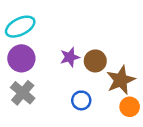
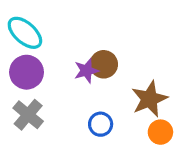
cyan ellipse: (20, 27) -> (25, 33), turned 68
brown circle: (95, 61) -> (104, 64), moved

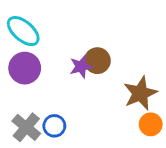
gray cross: (28, 115) -> (26, 127), moved
blue circle: (101, 124) -> (54, 126), moved

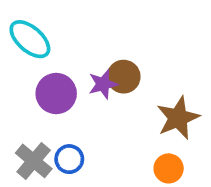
purple circle: (25, 68) -> (56, 94), moved
orange circle: (151, 124) -> (169, 168), moved

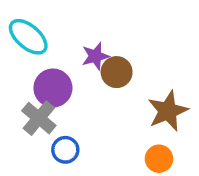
purple star: (103, 84) -> (95, 56), moved
gray cross: (34, 161) -> (39, 118), moved

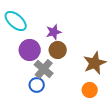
brown circle: (117, 72) -> (58, 50), moved
gray cross: (39, 118) -> (44, 69), moved

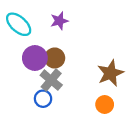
purple star: (54, 32) -> (59, 21), moved
brown circle: (58, 50) -> (55, 58), moved

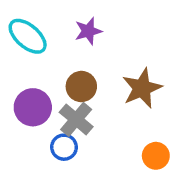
purple circle: (35, 58) -> (33, 107), moved
brown star: (110, 73) -> (142, 88), moved

